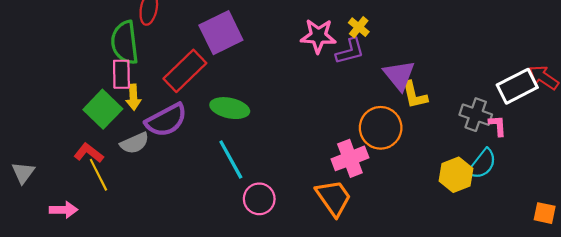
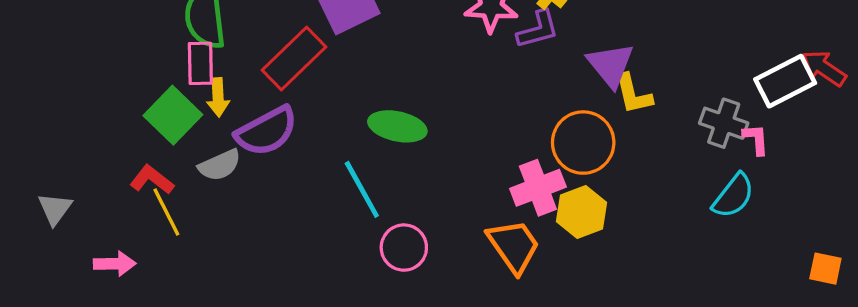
green ellipse: (230, 108) -> (397, 126), moved
yellow hexagon: (456, 175) -> (582, 212), moved

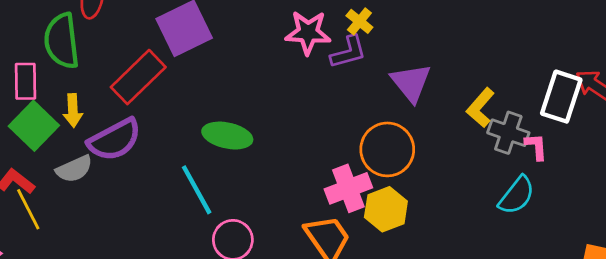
pink rectangle: (200, 63) -> (26, 81), moved
white rectangle: (785, 81) -> (561, 97), turned -45
yellow L-shape: (633, 94) -> (481, 108), moved, turned 54

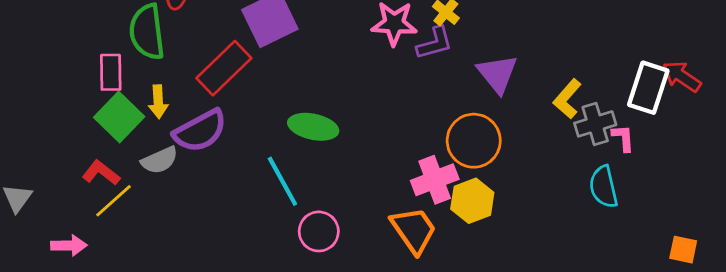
gray cross: (508, 133) -> (595, 124), turned -36
cyan semicircle: (517, 195) -> (604, 187), turned 129
yellow line: (28, 209) -> (114, 201), turned 75

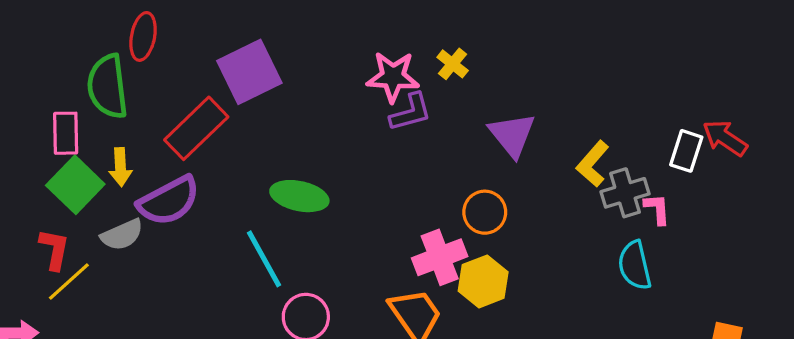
purple L-shape: (435, 43) -> (411, 112), moved
white rectangle: (648, 88) -> (686, 151), size x0.7
orange circle: (474, 141) -> (485, 212), size x0.7
red L-shape: (101, 173) -> (54, 249), turned 63

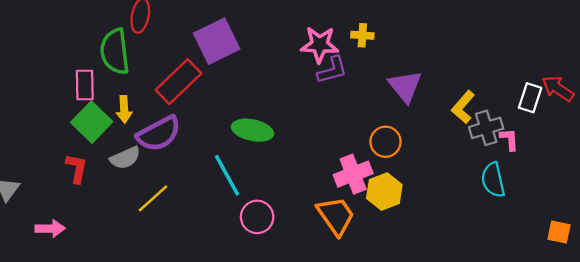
yellow cross: (453, 64) -> (362, 35), turned -35
yellow line: (69, 281) -> (153, 198), moved

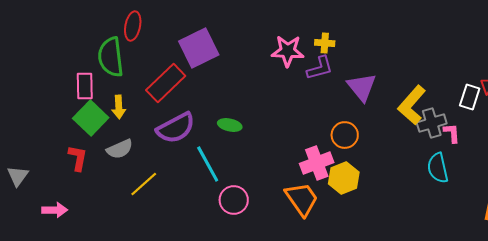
purple L-shape: (332, 70) -> (320, 68), moved
yellow L-shape: (463, 107) -> (412, 105), size x1.4
green ellipse: (252, 130) -> (230, 125), size x0.7
purple semicircle: (159, 134) -> (176, 128), moved

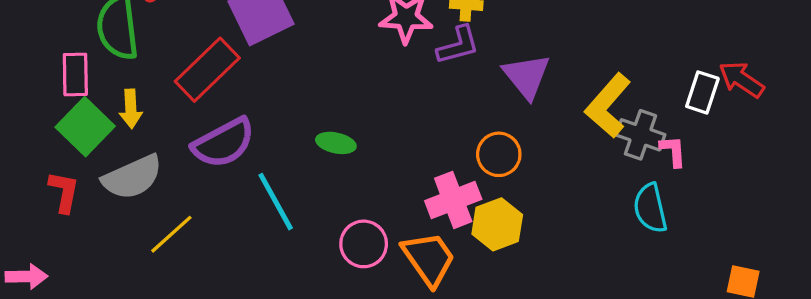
gray cross: (432, 123) -> (641, 135), turned 36
green ellipse: (230, 125) -> (336, 143), moved
gray semicircle: (120, 149) -> (132, 177), size x1.4
pink circle: (234, 200) -> (364, 244), moved

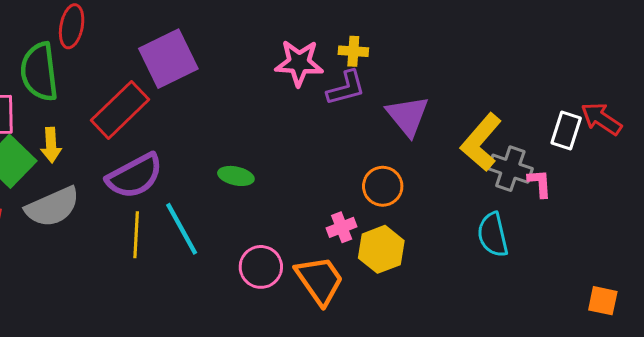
pink cross: (453, 200) -> (342, 227), size x0.6
cyan semicircle: (650, 208) -> (493, 235), moved
yellow line: (171, 234) -> (136, 235), moved, turned -45

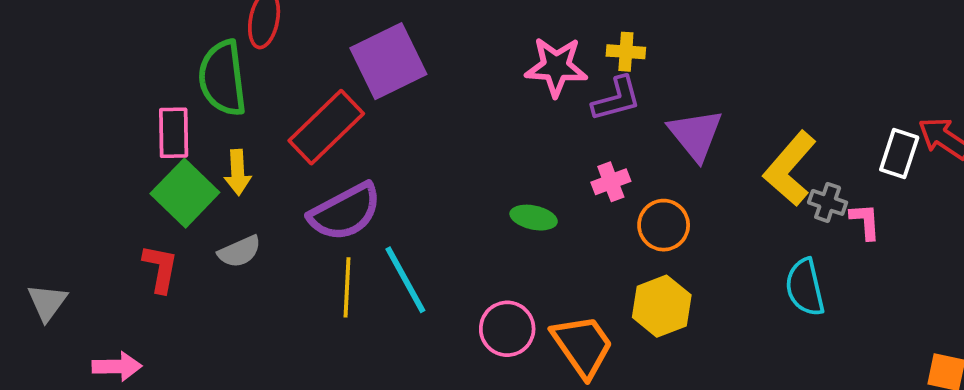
gray cross: (510, 169) -> (828, 202), size x0.7
green ellipse: (236, 176) -> (534, 218), moved
gray semicircle: (52, 207) -> (240, 251), size x0.6
pink cross: (342, 227) -> (611, 182), moved

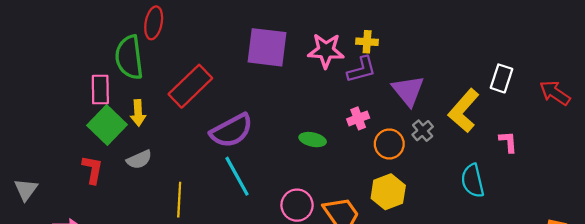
purple square: (388, 61) -> (267, 47), moved, turned 33
white rectangle: (899, 153) -> (502, 78), moved
gray cross: (828, 202) -> (423, 131), moved, turned 30
purple semicircle: (345, 212) -> (231, 131), moved
yellow line: (347, 287) -> (179, 200), moved

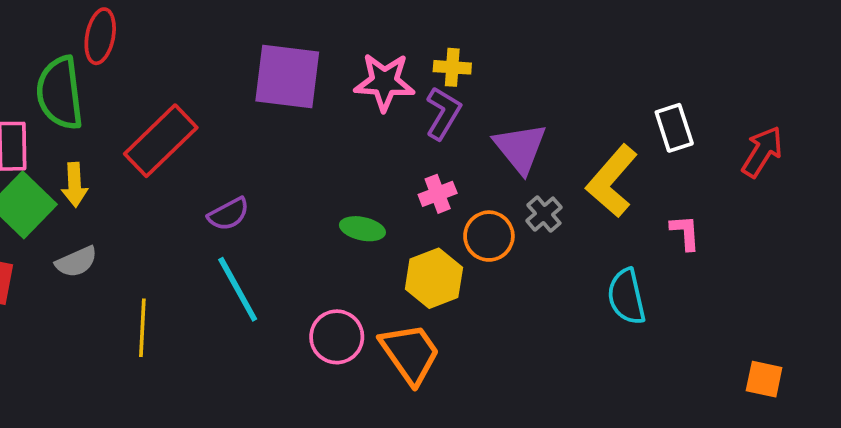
purple L-shape: (361, 70) -> (443, 113), turned -44
white rectangle: (502, 78) -> (674, 128), turned -36
red arrow: (555, 93) -> (762, 152), turned 88
purple semicircle: (231, 131) -> (229, 214), size x0.6
yellow hexagon: (388, 192) -> (434, 278), moved

